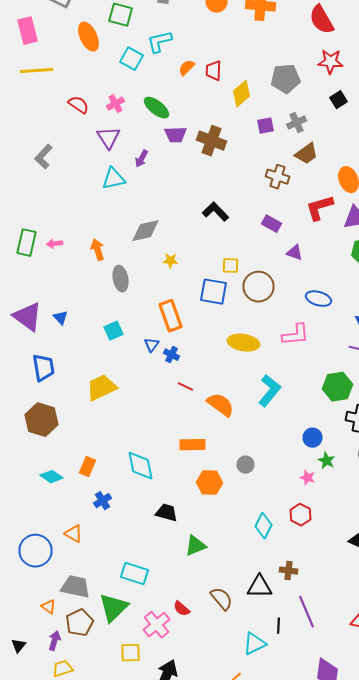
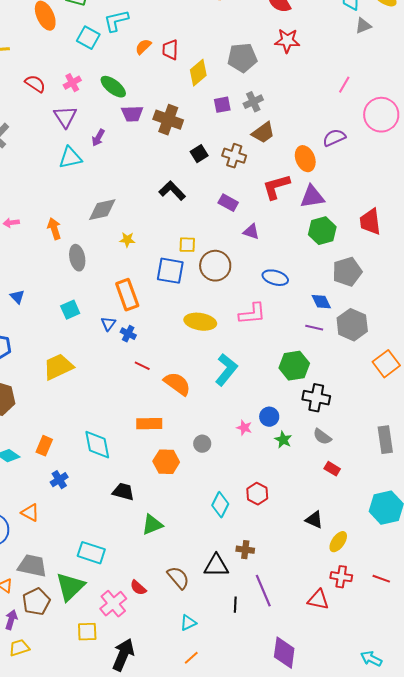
black square: (338, 100) -> (199, 154), moved
pink star: (308, 478) -> (244, 428), moved
cyan triangle: (254, 644) -> (188, 623), moved, size x0.7

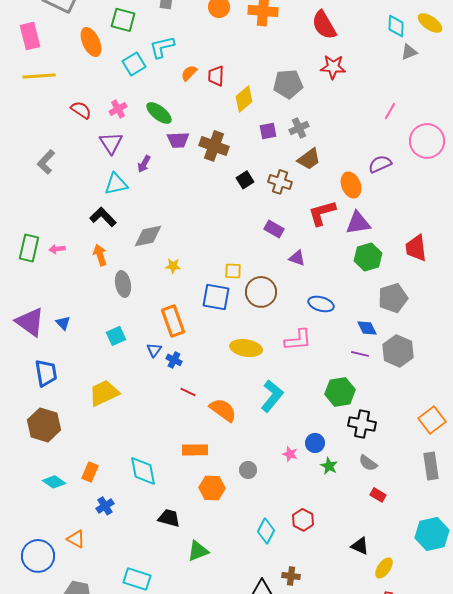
cyan square: (88, 38) -> (134, 64), turned 30
black L-shape: (172, 191) -> (103, 217), moved
orange square: (386, 364) -> (432, 420), moved

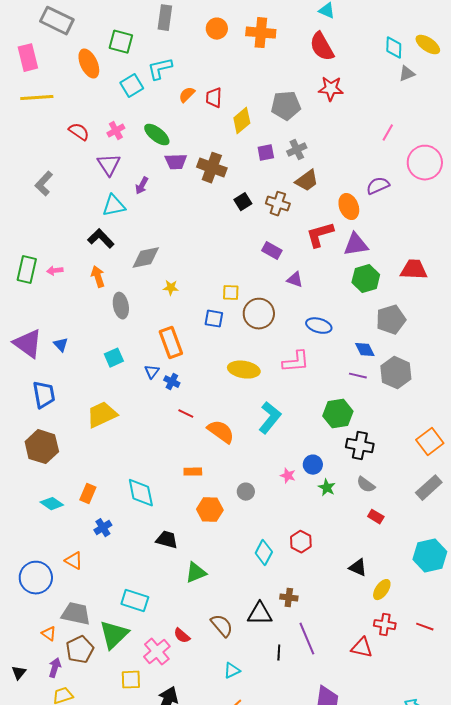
red trapezoid: (416, 248) -> (414, 270), turned 100
blue square: (216, 297) -> (214, 319), size x0.7
orange rectangle: (195, 450) -> (193, 472), size x0.7
gray rectangle: (431, 466) -> (429, 488), turned 56

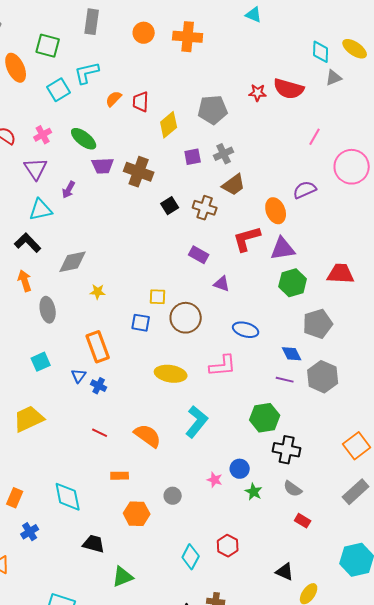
red semicircle: (322, 47) -> (289, 89), moved, turned -44
red star: (331, 89) -> (258, 93), size x0.7
red line: (186, 414) -> (100, 433), moved

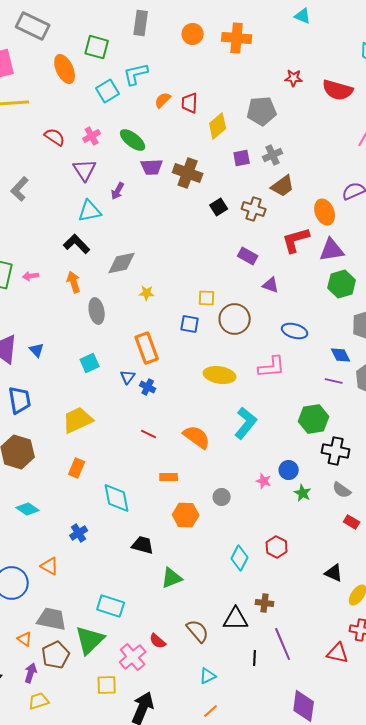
red star: (258, 93) -> (294, 78), moved
orange rectangle: (15, 498) -> (77, 468), moved

